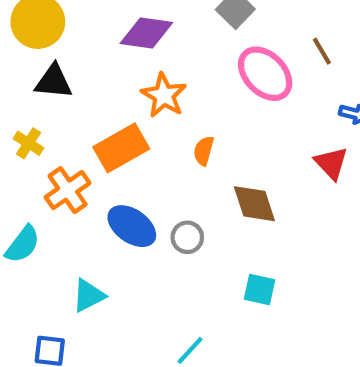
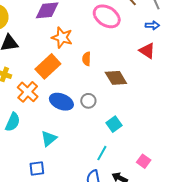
cyan square: (260, 289) -> (114, 124), moved, turned -35

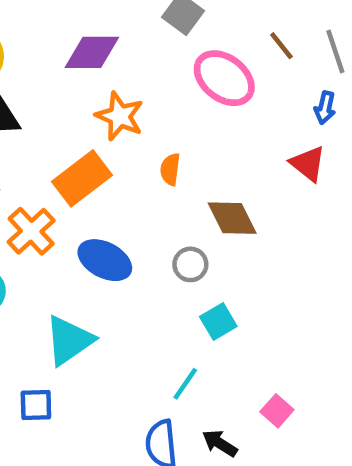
blue arrow: (152, 25) -> (325, 108), turned 96
gray circle: (88, 101) -> (190, 264), moved
cyan triangle: (49, 139) -> (69, 340), size x1.4

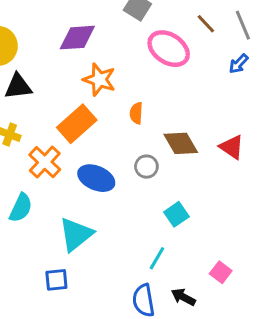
blue arrow: (325, 108) -> (239, 64), turned 35
red triangle: (308, 164) -> (232, 147), moved
gray circle: (190, 264) -> (146, 167), moved

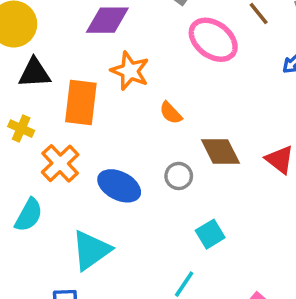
orange semicircle: (136, 113) -> (171, 113), turned -50
orange rectangle: (77, 124) -> (81, 102), moved, turned -45

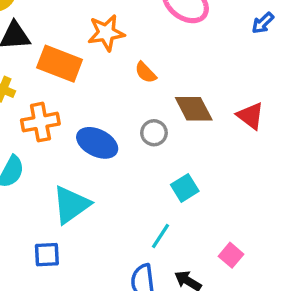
orange star: (130, 71) -> (106, 33), turned -30
orange rectangle: (81, 102) -> (60, 64), turned -75
orange cross: (60, 163) -> (40, 122), turned 33

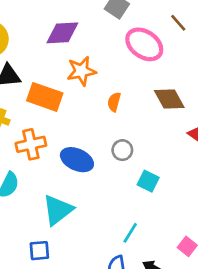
orange semicircle: (146, 72) -> (114, 102), turned 60
brown diamond: (194, 109) -> (169, 99), moved
cyan square: (185, 188) -> (148, 181), moved, turned -30

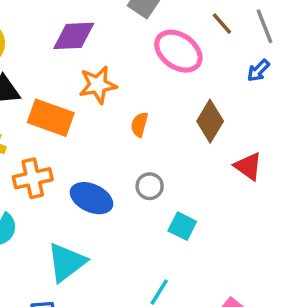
brown diamond: (169, 99) -> (210, 121), turned 60

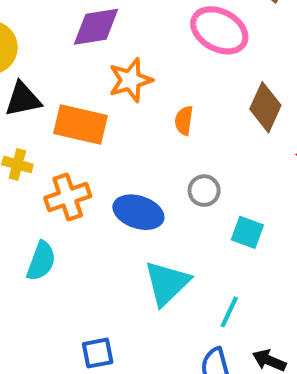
cyan triangle: (66, 262) -> (167, 283), moved

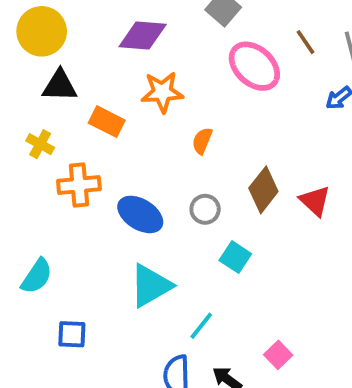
brown diamond: (265, 107) -> (263, 190), moved
orange rectangle: (80, 125) -> (107, 122), size x0.7
cyan semicircle: (41, 261) -> (37, 276), moved

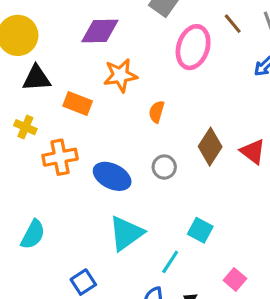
pink ellipse: (254, 66) -> (193, 47), turned 72
cyan square: (235, 257) -> (200, 230), moved
blue square: (72, 334) -> (83, 282), moved, turned -30

